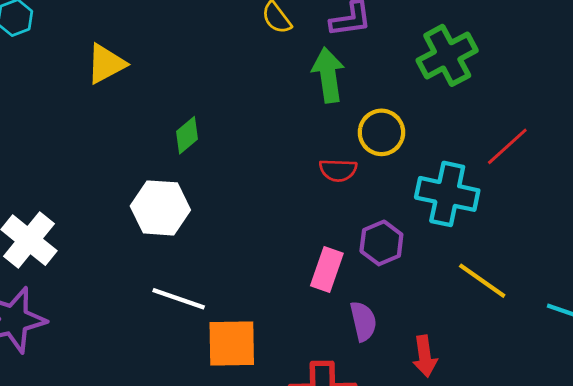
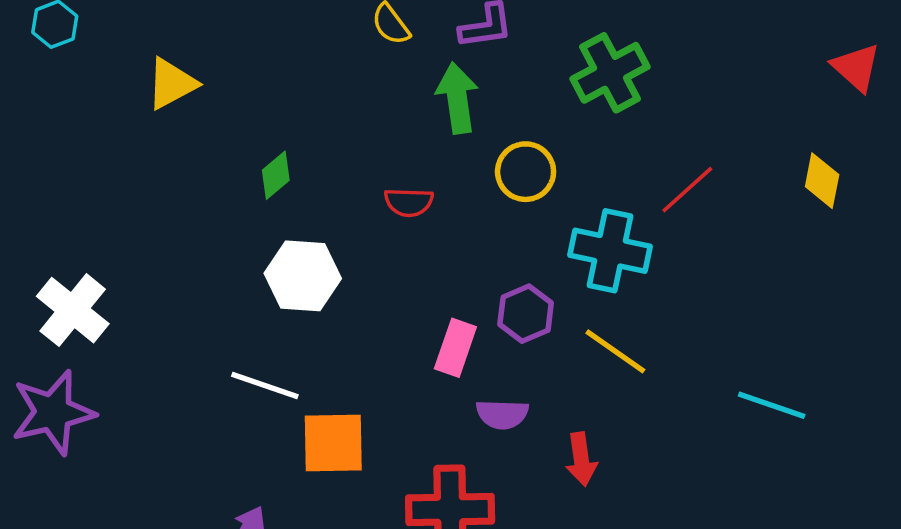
red semicircle: (338, 170) -> (409, 202), moved
white hexagon: (160, 208) -> (303, 276), moved
yellow line: (482, 281) -> (615, 351), moved
purple semicircle: (363, 321) -> (502, 414), turned 105

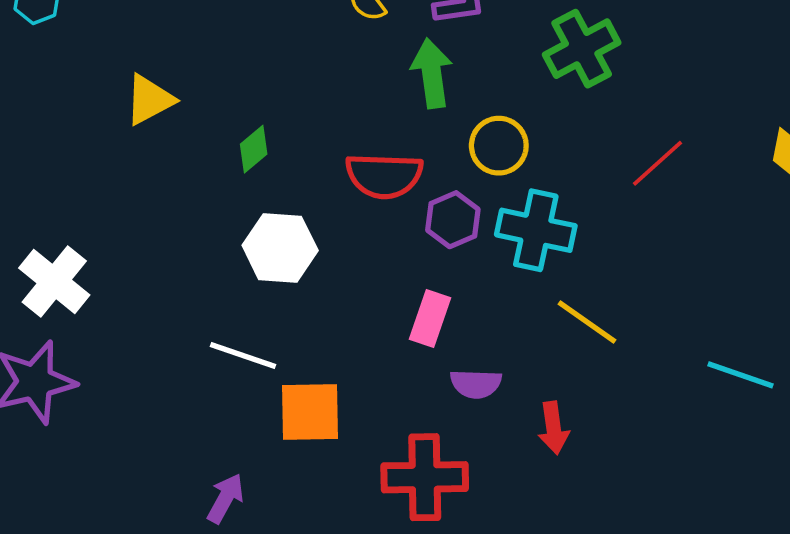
yellow triangle: (172, 84) -> (150, 100), moved
red semicircle: (409, 202) -> (384, 176), size x1.6
cyan cross: (610, 251) -> (536, 230), moved
purple hexagon: (526, 314) -> (453, 220), moved

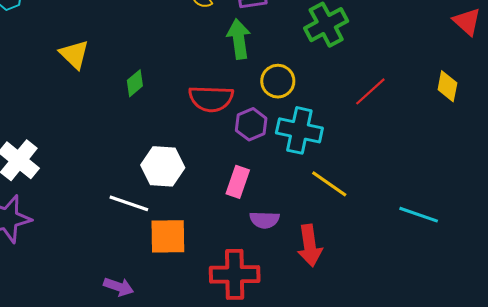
yellow triangle: (150, 100) -> (74, 54), turned -48
white hexagon: (280, 248) -> (163, 166), moved
red arrow: (553, 428) -> (310, 246), size x1.4
purple arrow: (225, 498) -> (119, 287), turned 80

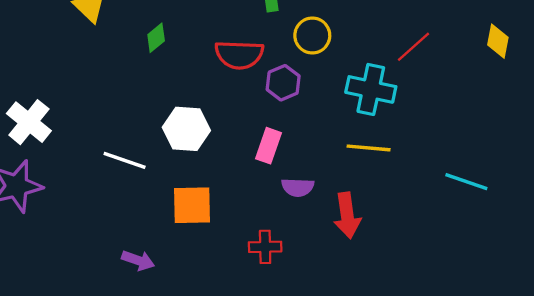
cyan cross: (299, 130) -> (371, 89), moved
yellow line: (329, 184) -> (369, 148), turned -30
white line: (129, 203) -> (125, 160), moved
red cross: (235, 274) -> (265, 247), size x0.6

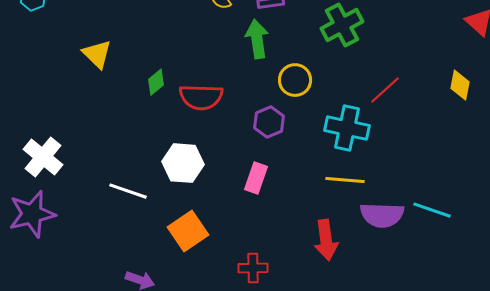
red semicircle: (239, 55) -> (201, 97), moved
purple semicircle: (298, 187) -> (382, 215), moved, size x1.5
orange square: (192, 205) -> (188, 231), turned -33

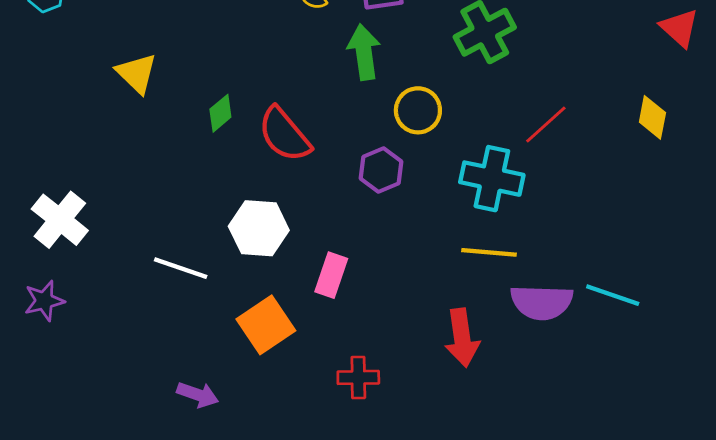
red semicircle: (201, 97) -> (284, 134), turned 48
pink rectangle: (256, 178) -> (331, 275), moved
purple star: (32, 214) -> (44, 301), size x0.6

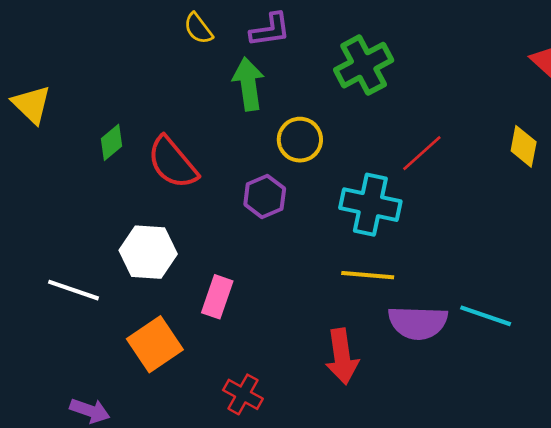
red cross: (358, 377) -> (243, 394), turned 30

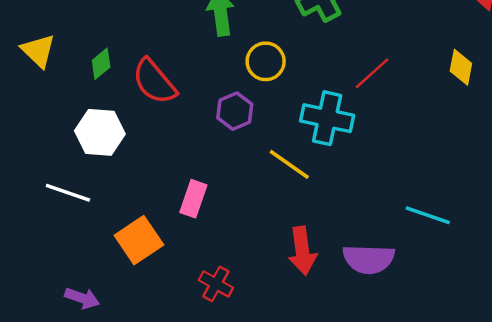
yellow triangle: (32, 104) -> (38, 51), moved
white hexagon: (148, 252) -> (100, 132), moved
yellow line: (368, 275) -> (289, 164), moved, turned 30
purple semicircle: (418, 323) -> (369, 259), moved

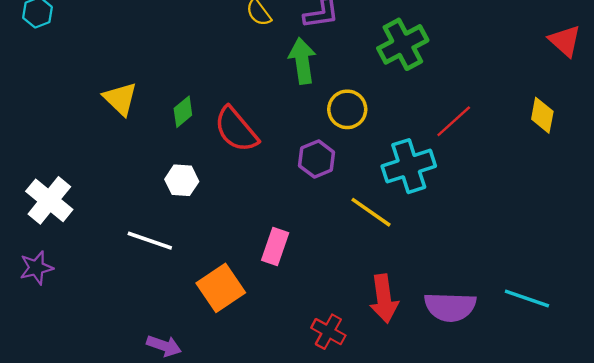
cyan cross: (327, 118) -> (409, 166), turned -30
white hexagon: (100, 132) -> (182, 180), size x0.7
cyan line: (428, 215) -> (527, 299), moved
red cross: (216, 284) -> (328, 332), moved

